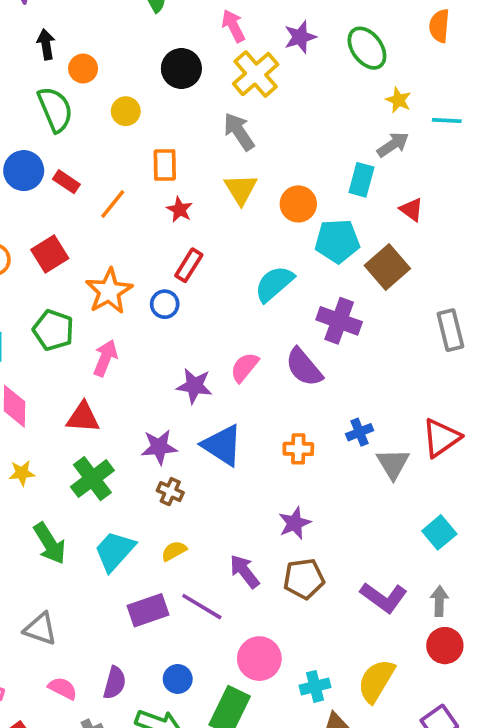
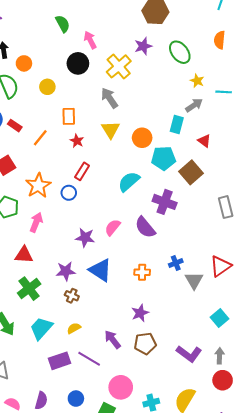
pink arrow: (233, 26) -> (90, 40), moved

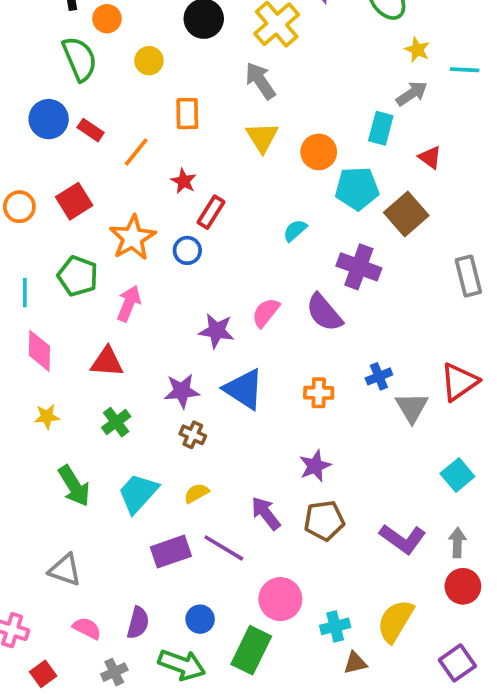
red star: (77, 141) -> (184, 181), moved
cyan semicircle: (129, 182) -> (295, 230), size x0.6
green cross: (29, 289) -> (116, 422), size x0.7

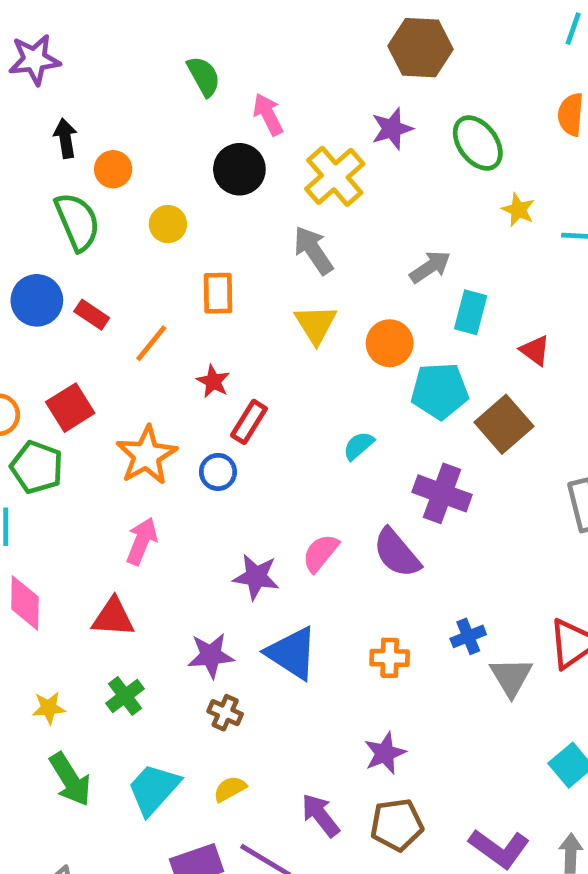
gray arrow: (412, 94) -> (430, 267), moved
green pentagon: (78, 276) -> (37, 467), moved
yellow star: (47, 417) -> (49, 708), moved

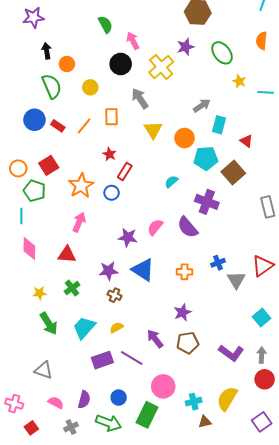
gray arrow: (313, 250) -> (140, 98), moved
orange line: (151, 343) -> (84, 126), moved

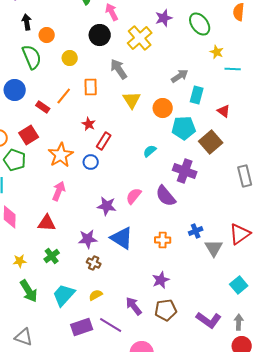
cyan line: (266, 92) -> (233, 69), moved
red rectangle: (58, 126) -> (43, 107), moved

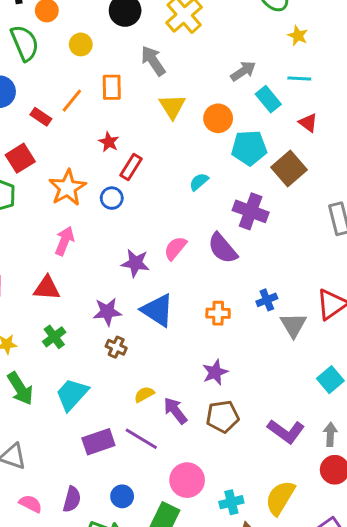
cyan line: (233, 69) -> (299, 78), moved
cyan rectangle: (197, 95) -> (268, 99), turned -54
yellow semicircle: (96, 295) -> (144, 394), moved

